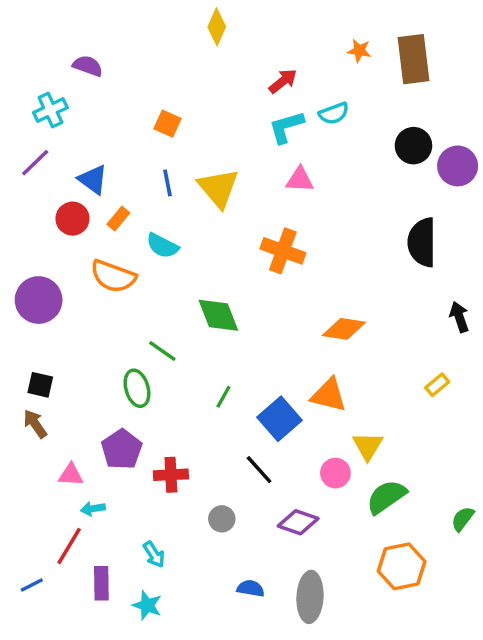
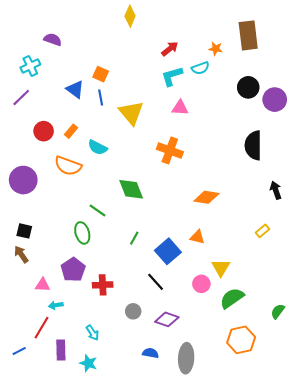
orange star: (359, 51) -> (216, 49), moved
blue triangle: (93, 180) -> (75, 89), moved
blue line: (167, 183) -> (101, 98), moved
orange triangle: (329, 395) -> (197, 237), size x0.7
purple diamond: (298, 522) -> (167, 319), moved

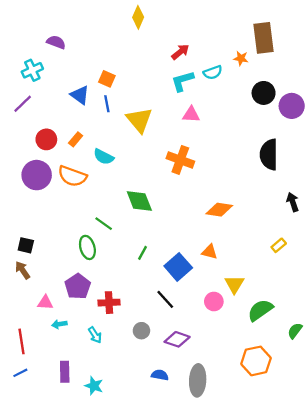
orange star: (216, 49) -> (241, 58), moved
purple circle: (23, 180) -> (37, 175), moved
green semicircle: (232, 298) -> (260, 310), moved
red line: (42, 328) -> (21, 341), moved, turned -40
cyan arrow: (92, 333) -> (95, 335), moved

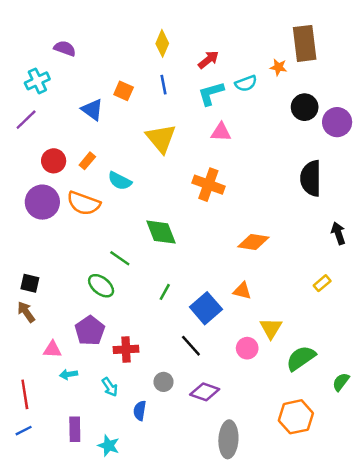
yellow diamond: (138, 17) -> (162, 43), moved
blue line: (107, 104) -> (163, 85), moved
green ellipse: (87, 247) -> (101, 286), turned -35
blue semicircle: (160, 375) -> (140, 411), moved, turned -91

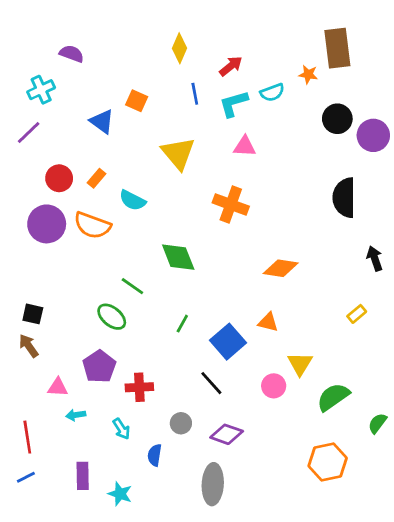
blue line: (163, 85) -> (195, 94), moved
gray ellipse: (228, 439) -> (213, 484), moved

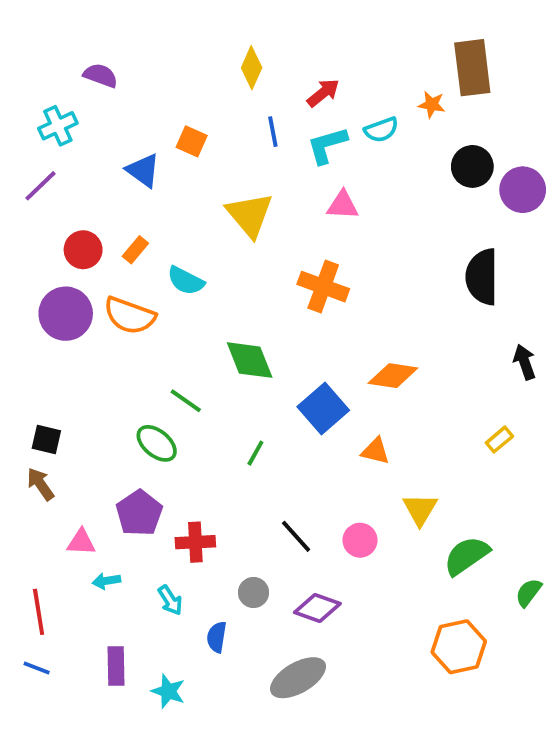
blue square: (228, 342) -> (323, 409), moved
pink circle: (274, 386) -> (360, 540), moved
blue line: (26, 477) -> (37, 668), turned 48
gray ellipse: (213, 484) -> (298, 678), turned 57

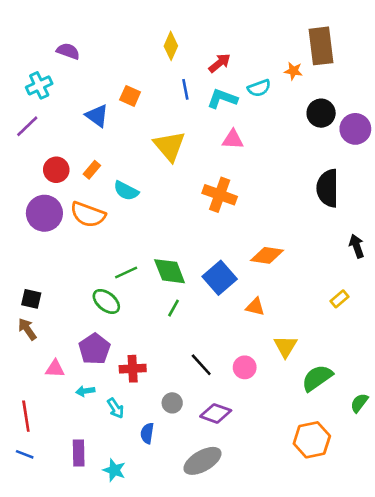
cyan L-shape: (327, 145) -> (222, 99), turned 36
green diamond: (250, 360) -> (170, 271), moved
green line: (186, 401) -> (126, 273), turned -60
cyan arrow: (106, 581) -> (85, 391), moved

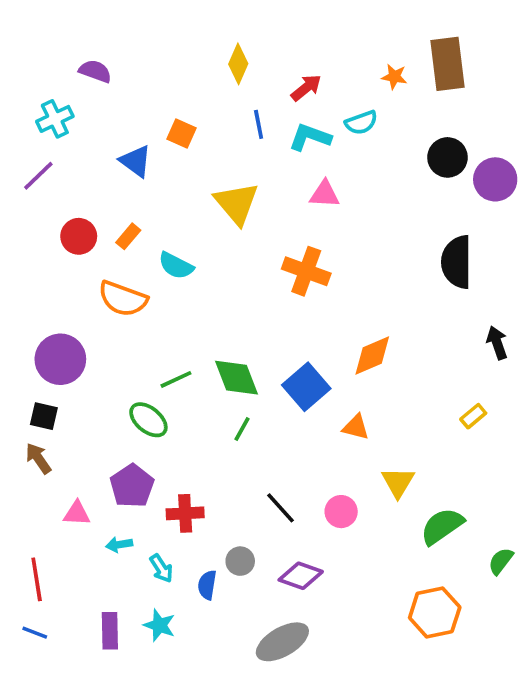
orange star: (293, 71) -> (394, 77), moved
purple circle: (44, 213) -> (60, 359), moved
orange diamond: (267, 255) -> (372, 356), turned -32
blue semicircle: (147, 433) -> (207, 585), moved
cyan star: (114, 470) -> (159, 625), moved

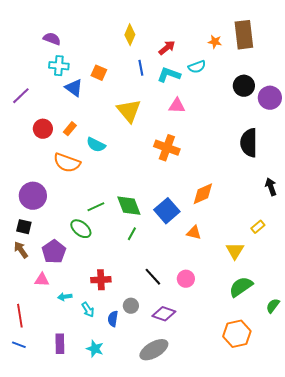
cyan cross: (55, 119) -> (59, 66), moved, turned 30
yellow triangle: (398, 482) -> (235, 251), moved
purple pentagon: (132, 486) -> (54, 252), moved
cyan star: (159, 625) -> (95, 349), moved

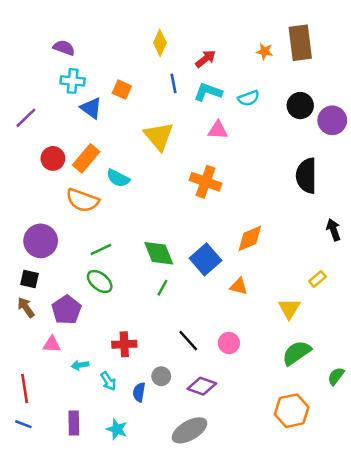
cyan semicircle: (197, 67) -> (249, 98), moved
orange rectangle: (70, 129) -> (86, 158), size x1.6
green line: (96, 207) -> (101, 249), moved

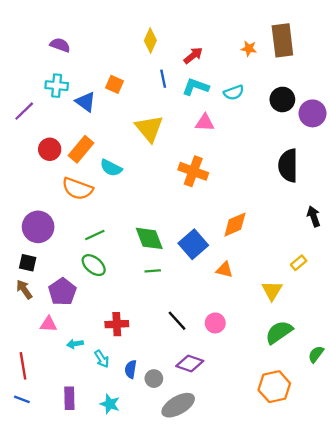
cyan cross: (73, 81) -> (57, 86), moved
green line: (162, 288) -> (153, 271), turned 56
gray circle: (161, 376) -> (154, 379), moved

